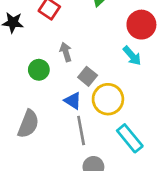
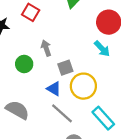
gray square: (88, 76) -> (65, 68), turned 35
gray semicircle: (28, 124) -> (17, 110), turned -80
gray line: (81, 130) -> (62, 113), turned -35

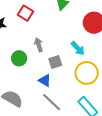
cyan arrow: (102, 49) -> (78, 48), moved
yellow circle: (83, 86) -> (87, 73), moved

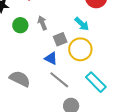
green circle: (19, 58) -> (20, 25), moved
yellow circle: (87, 73) -> (80, 49), moved

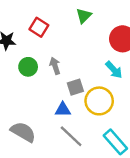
cyan arrow: (82, 24) -> (114, 70), moved
blue triangle: (51, 58) -> (63, 110), turned -32

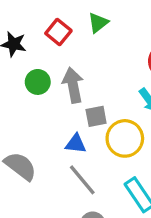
green triangle: (84, 16) -> (98, 23), moved
gray arrow: (55, 66) -> (73, 85), size x1.5

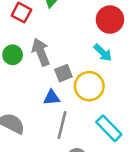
gray line: (82, 180) -> (62, 125), turned 64

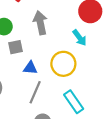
gray arrow: (41, 52) -> (40, 23), moved
gray square: (63, 73) -> (15, 47), moved

